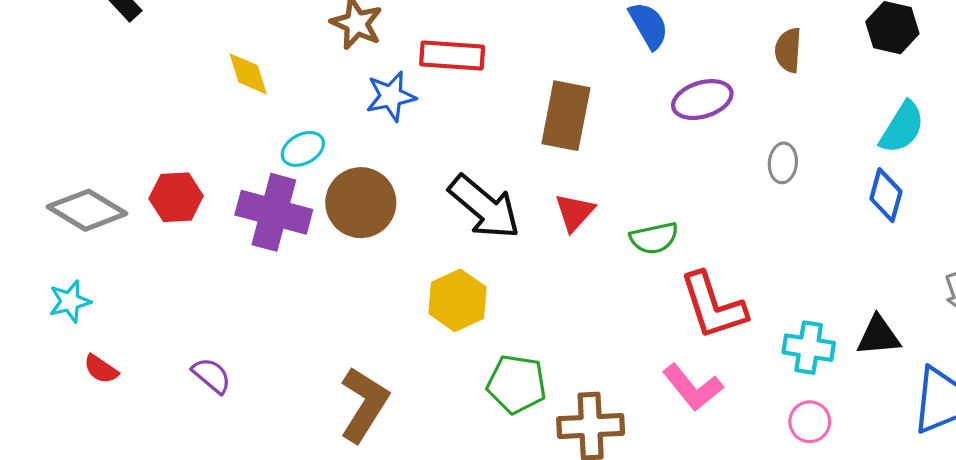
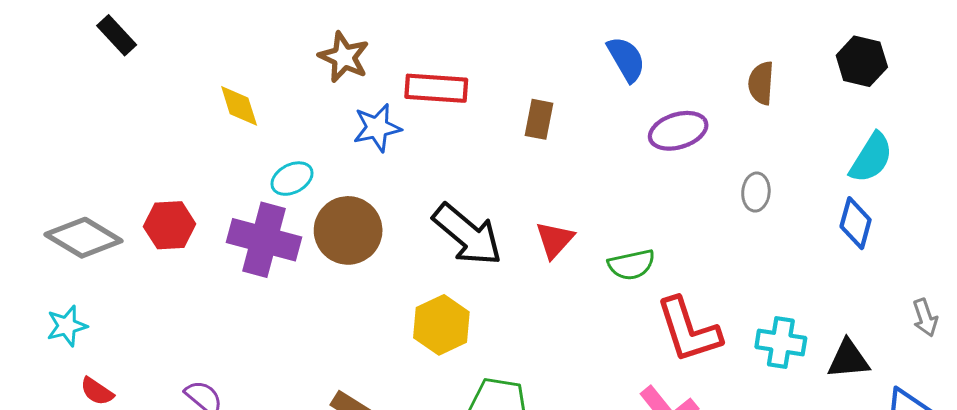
brown rectangle: (566, 116) -> (539, 119), moved, size x0.6
cyan cross: (809, 348) -> (781, 343), moved

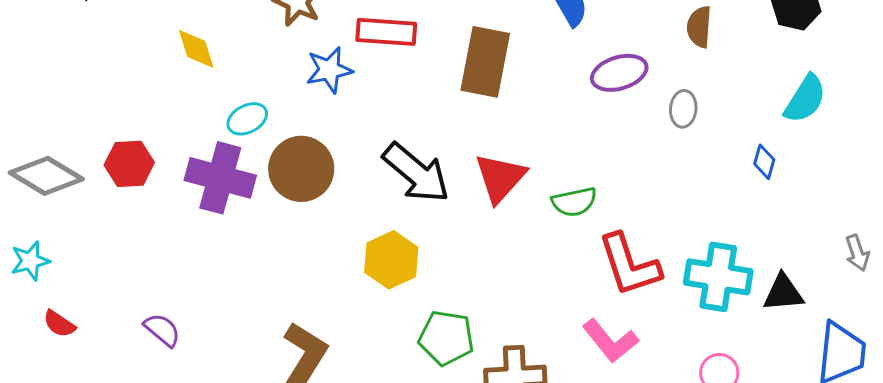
brown rectangle: (539, 119) -> (485, 62), size x1.8
gray ellipse: (756, 192) -> (683, 109), moved
blue diamond: (856, 223) -> (764, 162), moved, size x0.7
red triangle: (555, 240) -> (500, 178), size x1.4
cyan cross: (781, 343) -> (718, 277), size x1.4

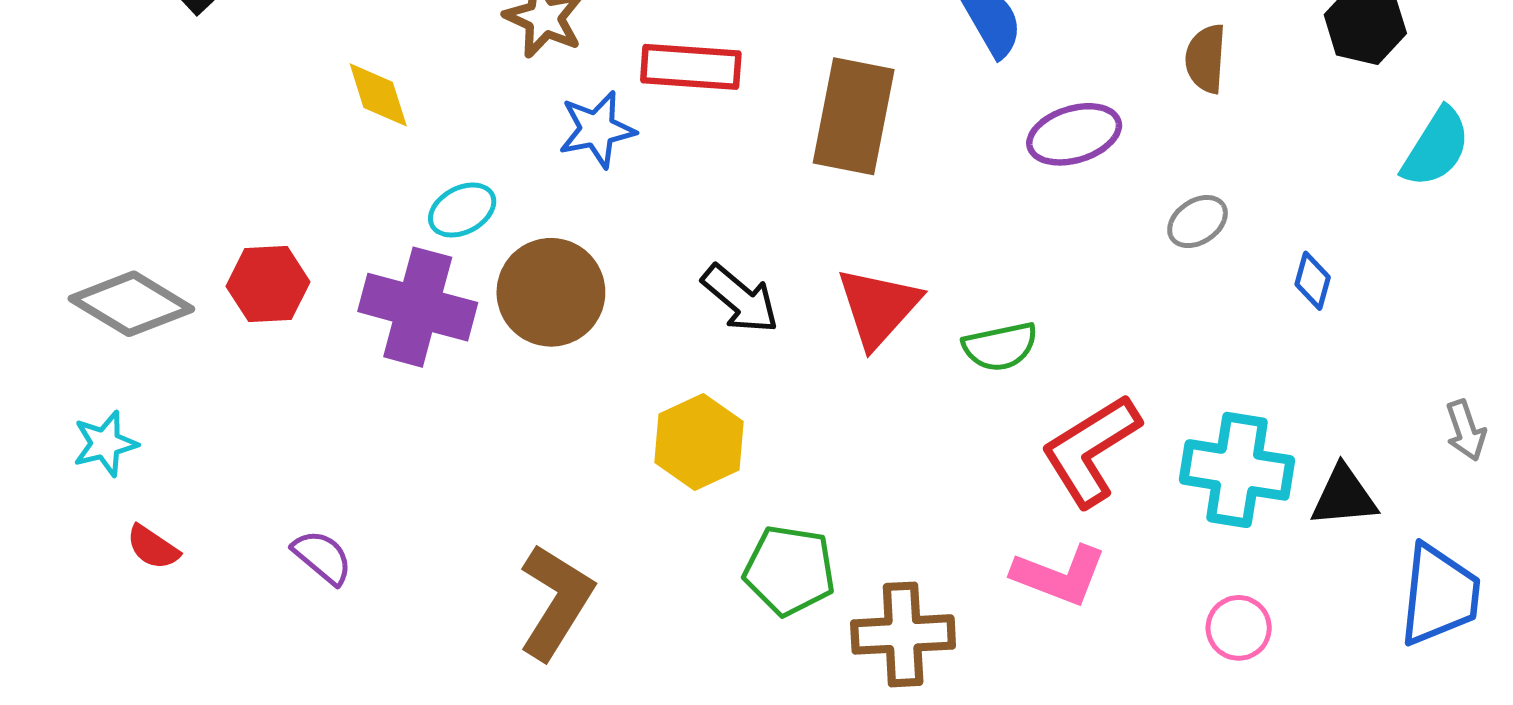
cyan semicircle: (805, 99) -> (1436, 147), moved
gray ellipse: (683, 109) -> (1198, 222), moved, turned 51
black arrow: (416, 173) -> (740, 299), size x0.7
red L-shape: (629, 265) -> (1091, 450), turned 76
pink L-shape: (610, 341) -> (1059, 575), turned -30

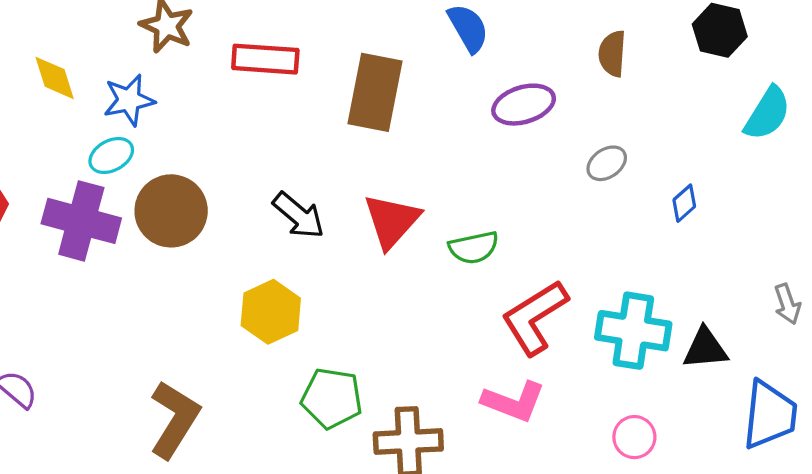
blue star: (597, 129) -> (129, 100), moved
blue diamond: (1313, 281) -> (684, 203), turned 33

